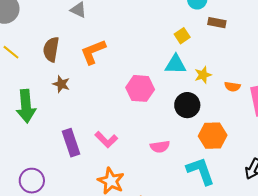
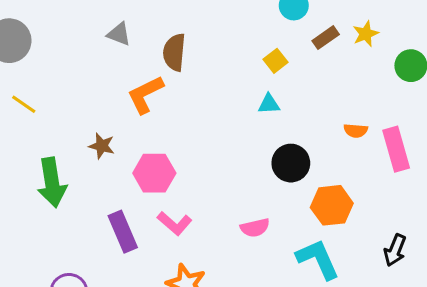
brown rectangle: (217, 23) -> (326, 38), turned -42
brown semicircle: (51, 49) -> (174, 52), moved
cyan triangle: (176, 64) -> (269, 104), size x0.7
yellow star: (203, 75) -> (366, 34), moved
pink hexagon: (140, 88) -> (154, 173), moved

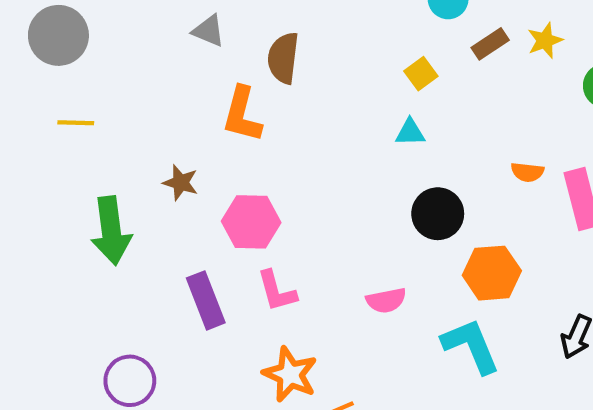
orange L-shape: (145, 95) -> (242, 114), turned -51
yellow line: (24, 104) -> (76, 123), turned -35
pink L-shape: (175, 223) -> (277, 291), turned 32

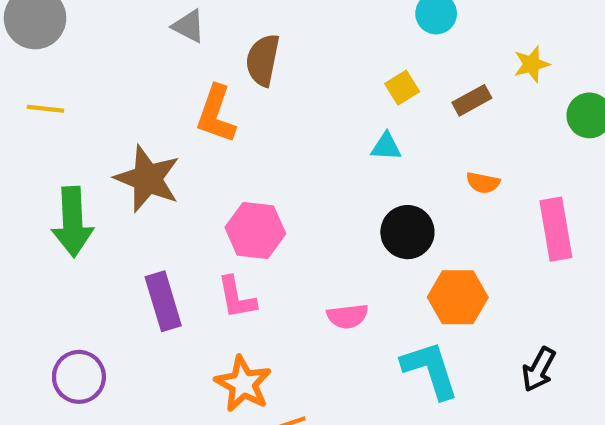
brown rectangle: (490, 44) -> (472, 100), moved
orange semicircle: (527, 172) -> (483, 183), moved
brown star: (181, 183) -> (147, 179), size x1.8
pink hexagon: (251, 222) -> (255, 230), moved

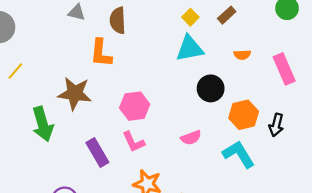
yellow line: (45, 109) -> (15, 71), turned -42
cyan triangle: (386, 147) -> (190, 48), size x1.8
black arrow: (539, 369) -> (276, 125), moved

